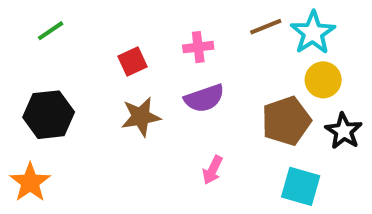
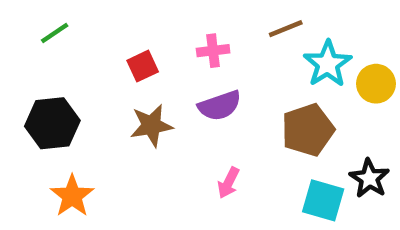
cyan star: (313, 33) -> (328, 64), moved
yellow circle: (323, 80) -> (376, 84), moved
black star: (344, 131) -> (369, 178), moved
orange star: (30, 182) -> (72, 196), moved

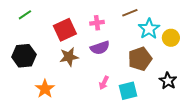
red square: (143, 66) -> (65, 30), size x1.6
orange star: (72, 196) -> (45, 89), moved
cyan square: (323, 200) -> (128, 91), moved, turned -30

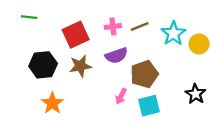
brown line: (130, 13) -> (140, 26), moved
green line: (25, 15) -> (29, 17), turned 40
black hexagon: (24, 56) -> (43, 65), moved
brown pentagon: (140, 59) -> (144, 74), moved

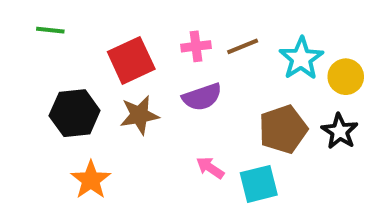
brown pentagon: (144, 74) -> (283, 129), moved
black star: (196, 94) -> (340, 131), moved
pink arrow: (121, 96) -> (210, 168), turned 98

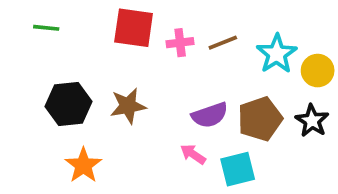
red square: (131, 60) -> (134, 28), moved, turned 33
purple semicircle: (202, 97) -> (210, 115), moved

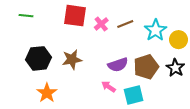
pink cross: (180, 43) -> (101, 24), turned -32

